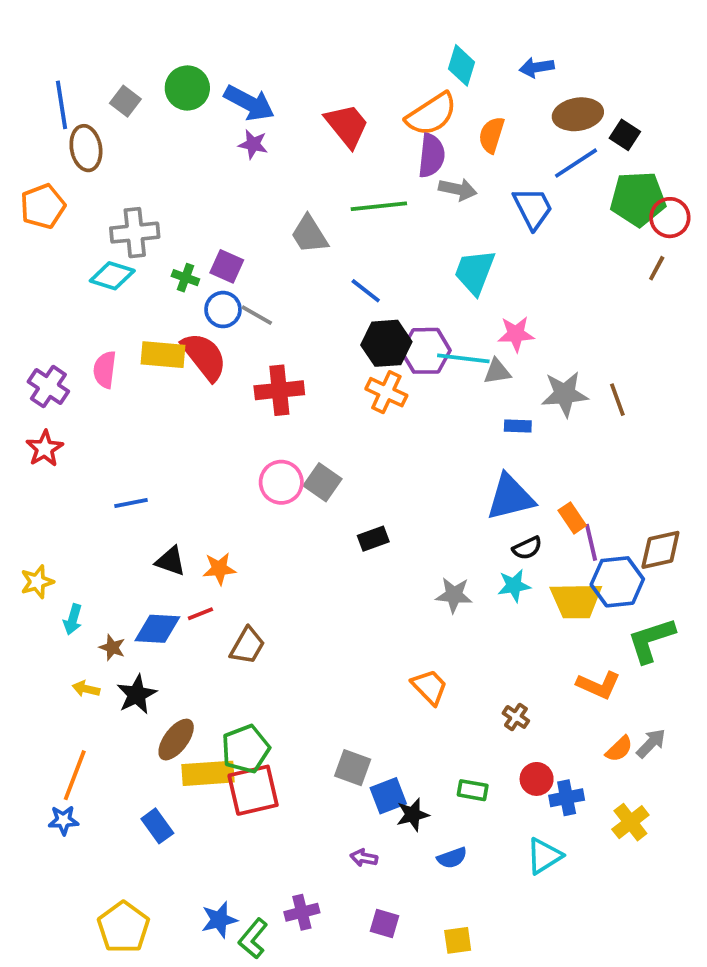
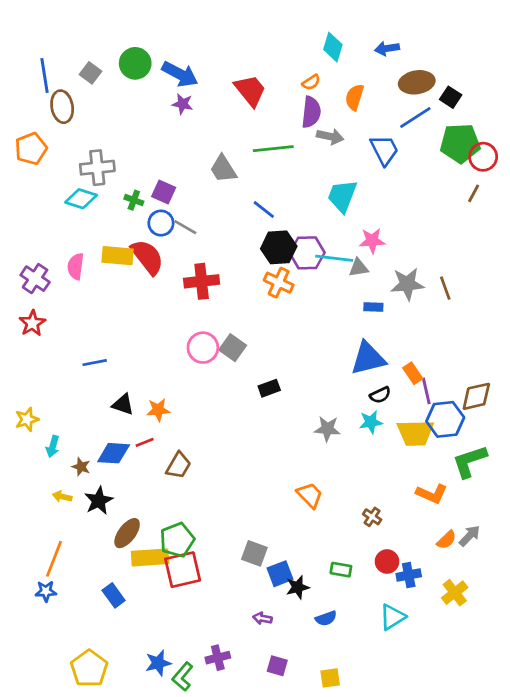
orange semicircle: (431, 114) -> (311, 82), size x0.5

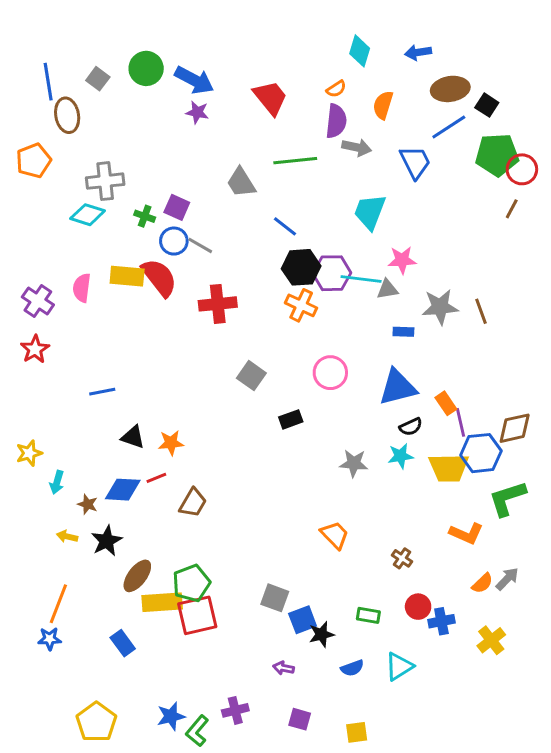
pink circle: (203, 348) -> (330, 373), moved
cyan triangle: (392, 617) -> (399, 667), moved

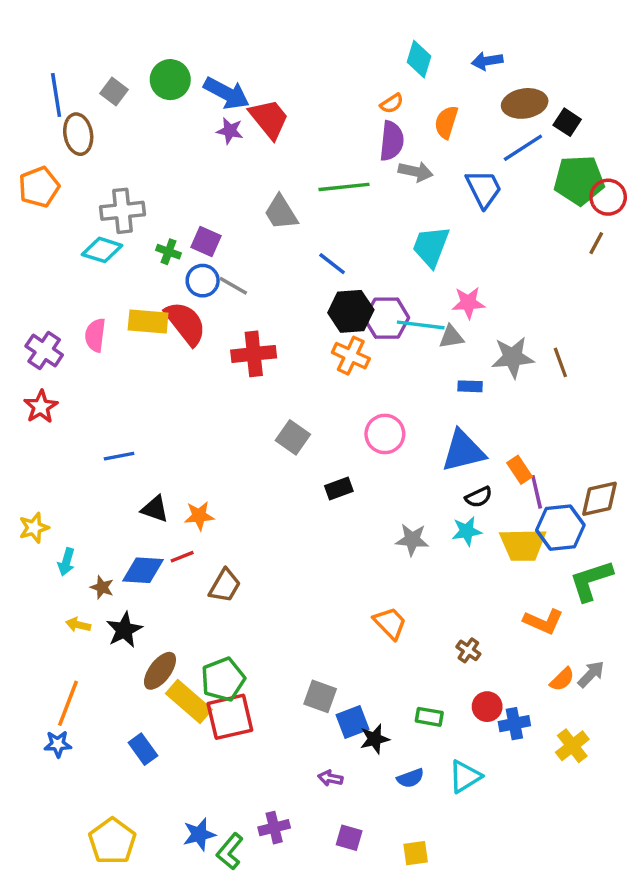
red trapezoid: (270, 98) -> (269, 119), moved
yellow rectangle: (162, 602) -> (189, 701), turned 45

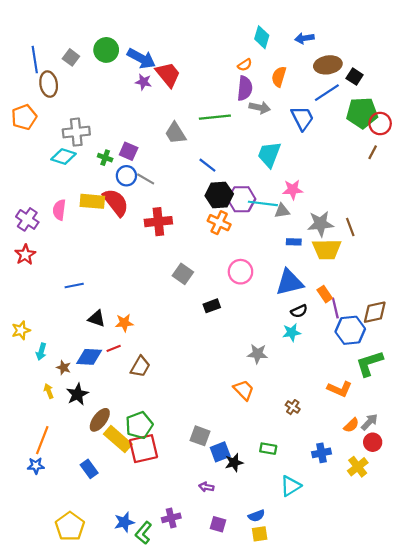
gray star: (412, 540) -> (258, 354), moved
yellow trapezoid: (523, 545) -> (327, 249), moved
yellow arrow: (78, 625) -> (49, 391), turned 56
red circle: (487, 707) -> (373, 442), moved
blue semicircle: (410, 778) -> (256, 516), moved

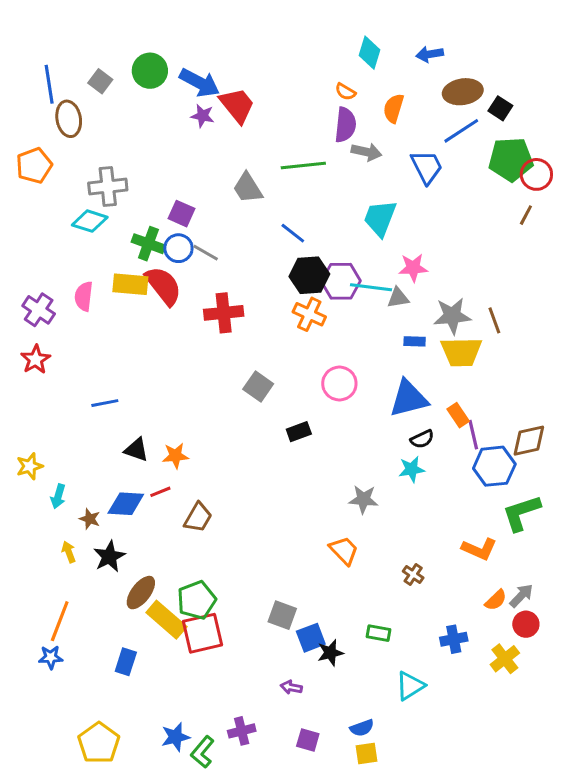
orange semicircle: (245, 65) -> (345, 92), turned 64
green cross: (105, 158) -> (148, 244), moved, size x1.5
blue rectangle: (89, 469) -> (126, 662), turned 54

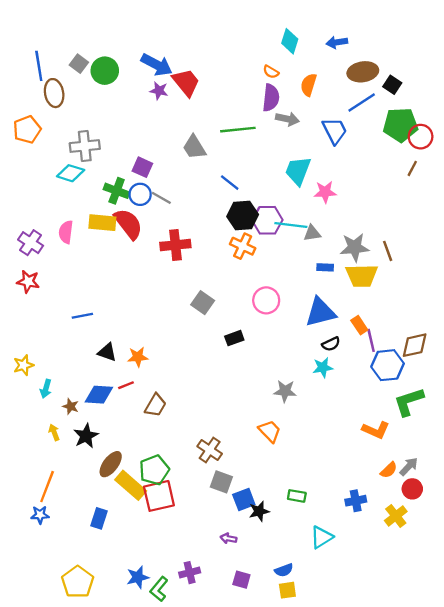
green circle: (150, 71) -> (105, 71), moved
pink star: (413, 268) -> (325, 192), moved
red star: (36, 359) -> (28, 282), turned -30
brown cross: (413, 575) -> (210, 450), moved, size x1.5

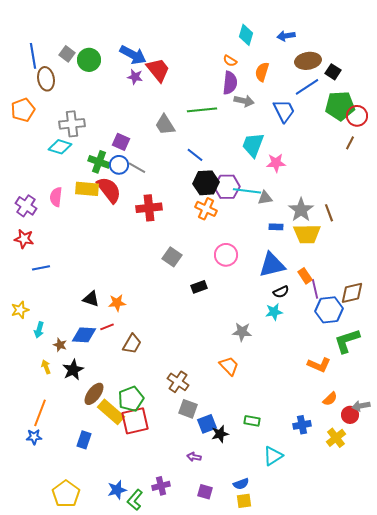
gray star: (355, 247) -> (301, 210), turned -30
blue line: (82, 316) -> (41, 268), moved
gray arrow: (409, 467) -> (361, 406), moved, turned -144

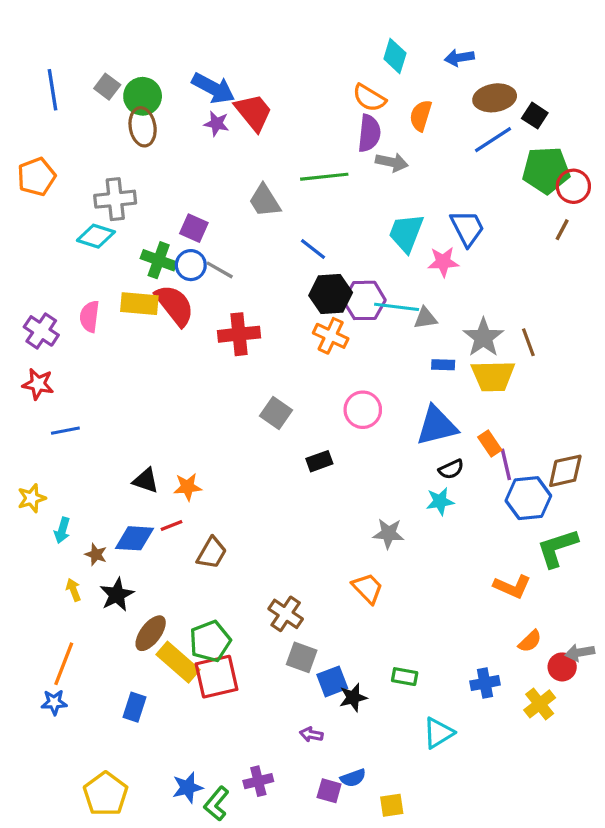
orange semicircle: (230, 61) -> (369, 98), size x1.5
brown ellipse: (46, 79) -> (143, 127), moved
blue trapezoid: (284, 111) -> (467, 228), moved
blue semicircle: (241, 484) -> (353, 778), moved

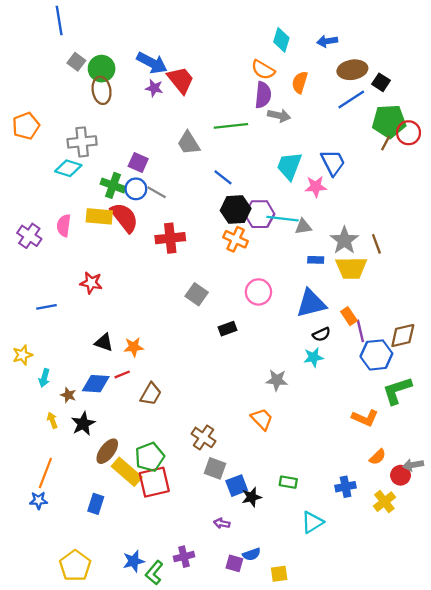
blue line: (53, 90) -> (59, 20), moved
brown line: (562, 230) -> (386, 143), moved
red star: (38, 384) -> (91, 283), moved

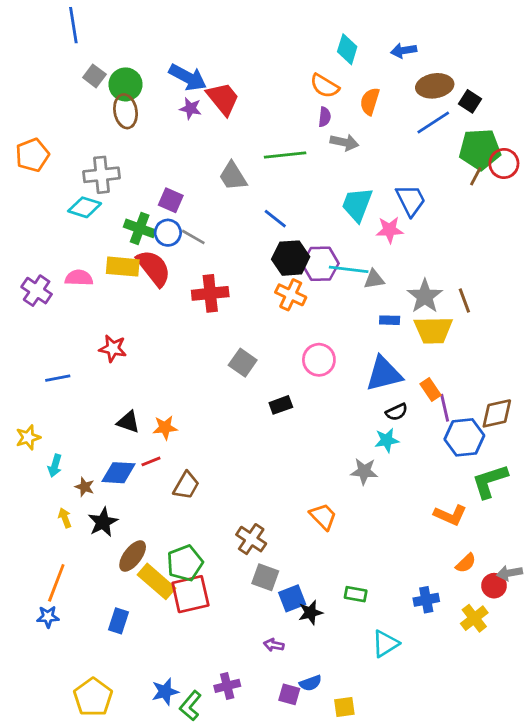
purple semicircle: (263, 95) -> (325, 117), size x0.6
pink semicircle: (64, 226) -> (79, 278), turned 85
gray star: (277, 380) -> (364, 471), moved

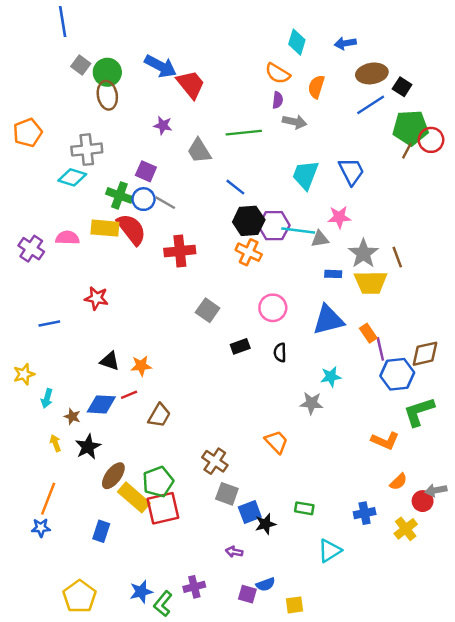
purple star: (190, 108) -> (163, 125), moved
pink star: (390, 230) -> (339, 217), moved
black semicircle: (397, 412) -> (280, 352), moved, turned 114

